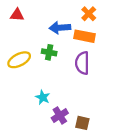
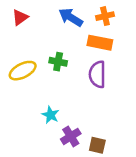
orange cross: (89, 14) -> (105, 16), turned 32
red triangle: (17, 15) -> (20, 17), turned -40
blue arrow: (60, 28) -> (71, 17), moved, turned 36

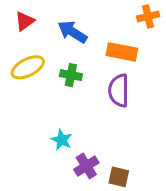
orange cross: (105, 16) -> (148, 16), moved
blue arrow: (71, 17) -> (72, 32), moved
yellow ellipse: (23, 71) -> (28, 67), moved

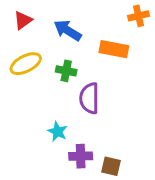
purple semicircle: (119, 90) -> (89, 98), moved
purple cross: (86, 166) -> (81, 156), turned 30

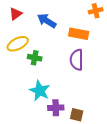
green cross: (66, 71) -> (35, 58), moved
purple semicircle: (89, 98) -> (77, 60), moved
cyan star: (58, 132) -> (40, 91), size x1.5

